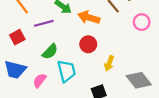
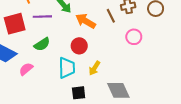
red square: (17, 37) -> (15, 24), size x1.5
cyan trapezoid: (66, 71) -> (67, 68), moved

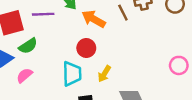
pink circle: (134, 37) -> (179, 65), moved
green semicircle: (42, 44) -> (28, 46), moved

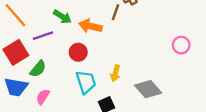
brown line: (123, 13) -> (116, 12), turned 63
red circle: (86, 48) -> (78, 52), moved

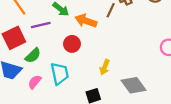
cyan trapezoid: (86, 82) -> (60, 74), moved

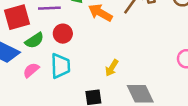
red circle: (72, 44) -> (63, 34), moved

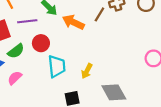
cyan trapezoid: (60, 66) -> (57, 66), moved

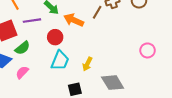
red circle: (41, 43) -> (55, 37), moved
cyan trapezoid: (57, 66) -> (60, 61), turned 30

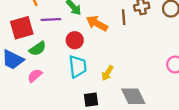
brown line: (97, 12) -> (124, 17), turned -40
cyan trapezoid: (60, 61) -> (78, 67), turned -35

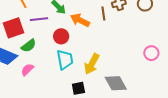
yellow arrow: (107, 73) -> (92, 64), size x1.5

